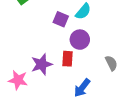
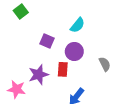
purple square: (61, 19) -> (47, 41), moved
gray semicircle: (111, 63) -> (105, 64), moved

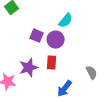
purple circle: (74, 51) -> (56, 40), moved
gray semicircle: (105, 64) -> (92, 73), moved

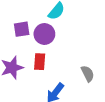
purple square: (37, 36) -> (22, 29), turned -32

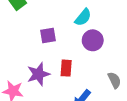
purple circle: (44, 34) -> (93, 40), moved

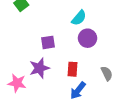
purple square: (48, 35) -> (48, 42), moved
red rectangle: (66, 68) -> (73, 69), moved

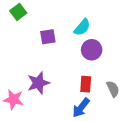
purple square: (48, 42) -> (48, 37), moved
red rectangle: (73, 69) -> (86, 84), moved

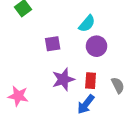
purple square: (48, 37) -> (53, 44), moved
purple star: (38, 83) -> (63, 79), moved

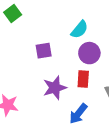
red rectangle: (91, 81) -> (83, 79), moved

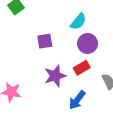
red rectangle: (83, 79) -> (82, 68), turned 56

